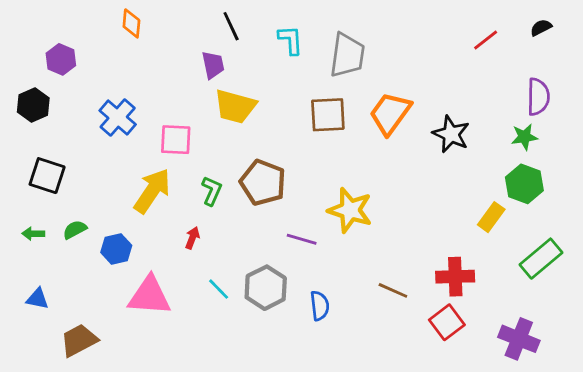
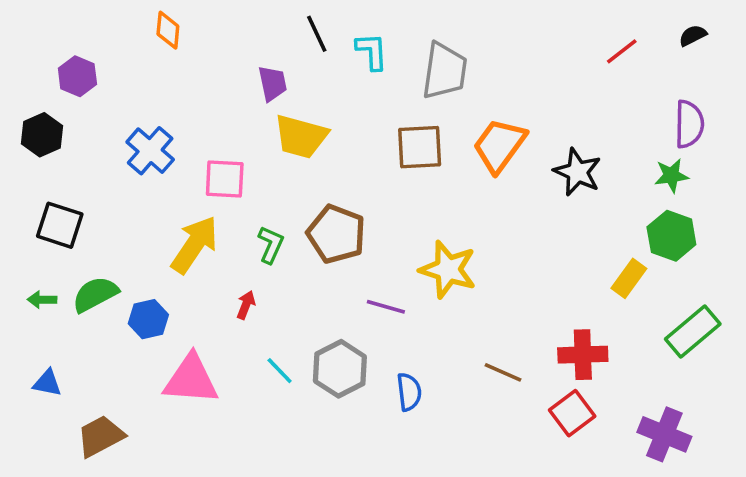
black line: (231, 26) -> (317, 34), moved
green semicircle: (75, 230) -> (95, 294), size x1.5

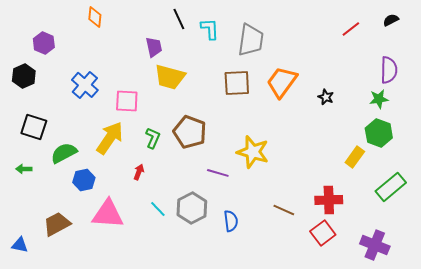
black star: (577, 172) -> (326, 97), size x0.6
green semicircle: (95, 294) -> (64, 153), moved
blue triangle: (47, 383) -> (20, 245), moved
brown trapezoid: (101, 436) -> (57, 224), moved

